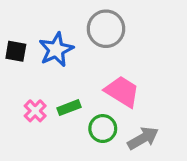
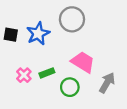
gray arrow: (143, 138) -> (107, 83), moved, turned -30

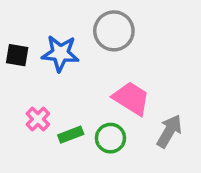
blue star: (38, 34) -> (60, 53), turned 30
green rectangle: (47, 73) -> (71, 135), moved

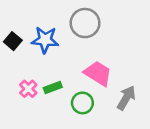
black square: (17, 55) -> (13, 41), turned 30
green rectangle: (71, 135) -> (53, 87), moved

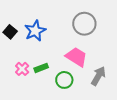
gray circle: (85, 23) -> (84, 24), moved
blue star: (45, 40) -> (35, 31), turned -30

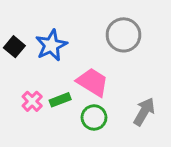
pink trapezoid: (76, 57) -> (93, 82), moved

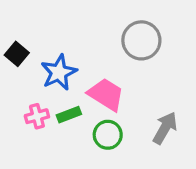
blue star: (51, 45) -> (59, 72), moved
pink cross: (32, 101) -> (37, 116), turned 30

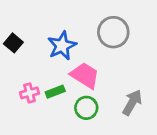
blue star: (59, 72) -> (62, 46), moved

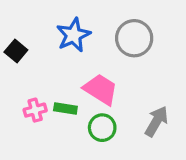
blue star: (62, 46) -> (73, 35), moved
green rectangle: (55, 92) -> (65, 108), turned 30

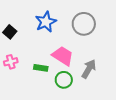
pink cross: (35, 110) -> (11, 62), moved
gray arrow: (156, 121) -> (89, 69), moved

